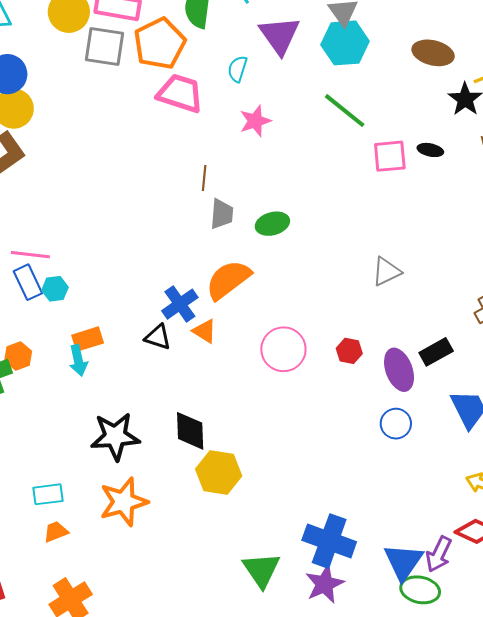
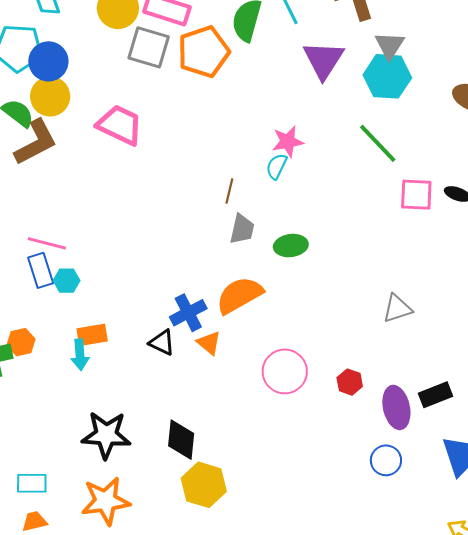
cyan semicircle: (237, 69) -> (277, 166), moved
pink trapezoid: (180, 93) -> (120, 125), moved

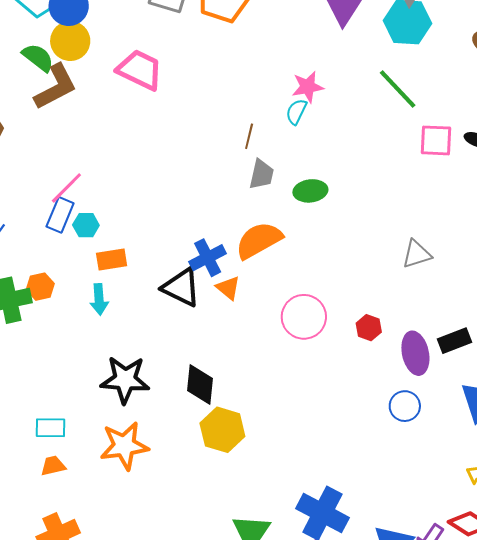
pink line: (47, 243) -> (66, 188), turned -60
blue rectangle: (41, 270) -> (60, 215), turned 40
orange rectangle: (92, 335) -> (112, 259), moved
black triangle: (162, 342) -> (181, 287), size x1.5

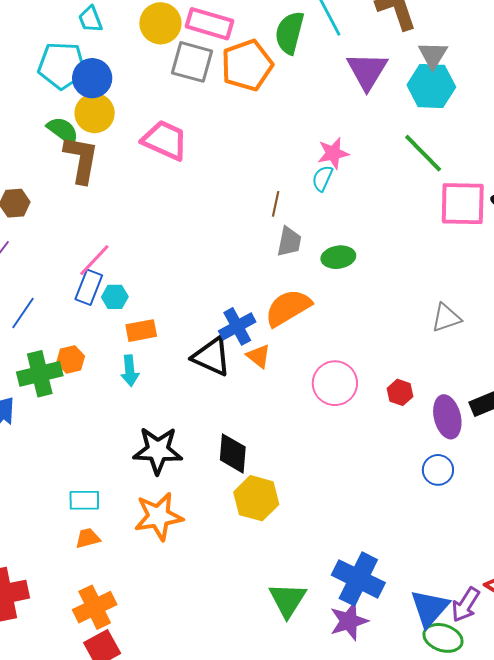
brown L-shape: (56, 87) -> (81, 159), turned -51
pink square: (436, 140) -> (463, 204), size x1.4

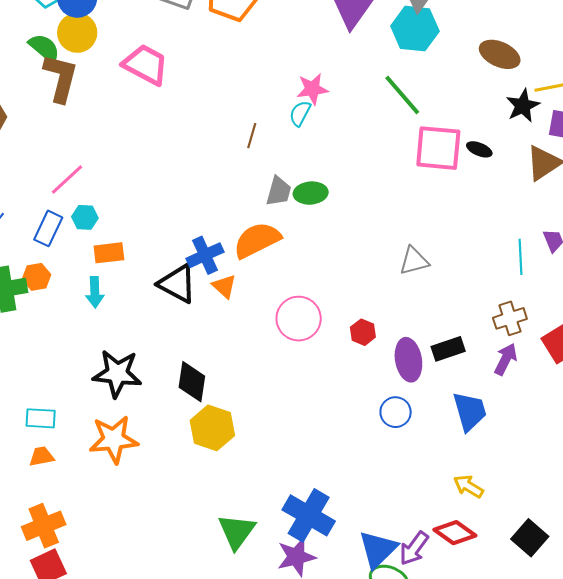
gray trapezoid: (289, 242) -> (279, 191), moved
blue rectangle: (89, 287) -> (48, 228), moved

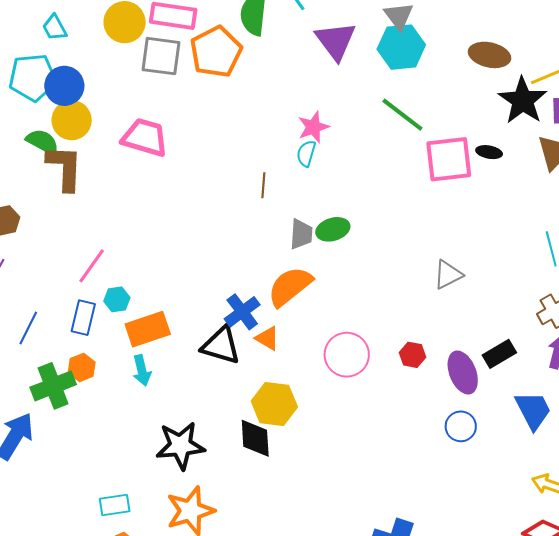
black star: (523, 106) -> (523, 100), size x1.4
orange rectangle: (109, 253) -> (148, 329), size x1.4
yellow hexagon: (212, 428) -> (274, 404), moved

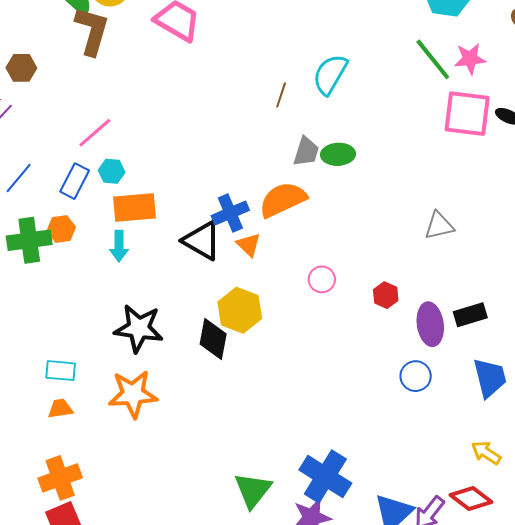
pink star: (313, 127) -> (470, 59), moved
cyan semicircle: (306, 153) -> (330, 74), size x1.6
pink circle: (347, 355) -> (322, 279), size x0.6

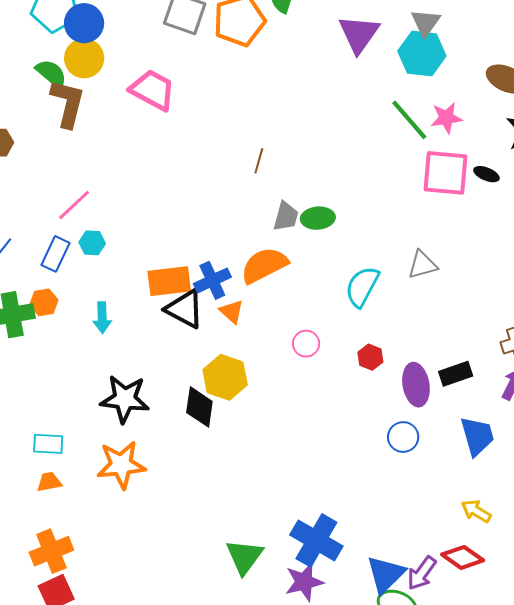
cyan semicircle: (330, 74) -> (362, 287), moved
orange rectangle: (134, 207) -> (169, 281), moved
gray triangle: (439, 226) -> (422, 265), moved

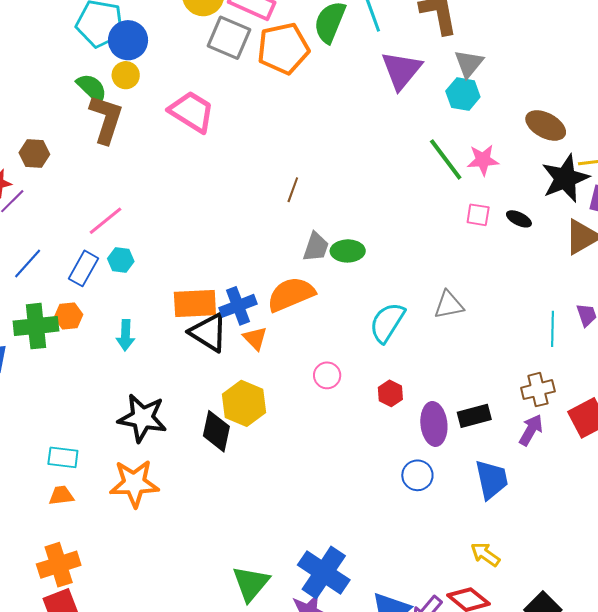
cyan hexagon: (422, 53) -> (463, 94), size x0.7
yellow circle: (84, 58) -> (126, 75), size x0.7
pink square: (445, 173) -> (478, 215), size x0.5

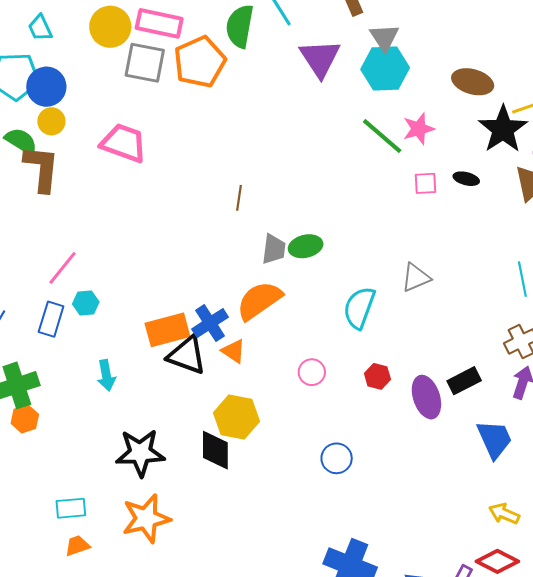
cyan hexagon: (463, 94) -> (385, 68), size x1.4
orange hexagon: (68, 316) -> (25, 419), moved
blue circle: (417, 475) -> (337, 458), moved

